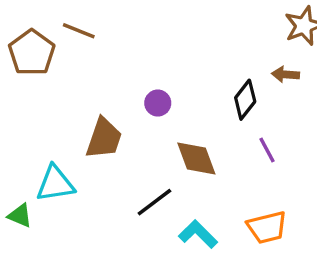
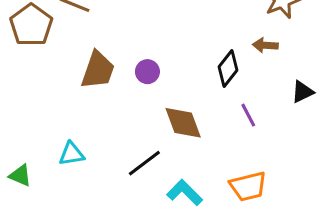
brown trapezoid: (104, 138) -> (98, 70), moved
cyan triangle: (55, 184) -> (71, 154), moved, size x0.7

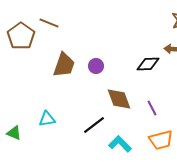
black diamond: (228, 69) -> (148, 64), turned 50
purple line: (248, 115) -> (152, 108), moved

